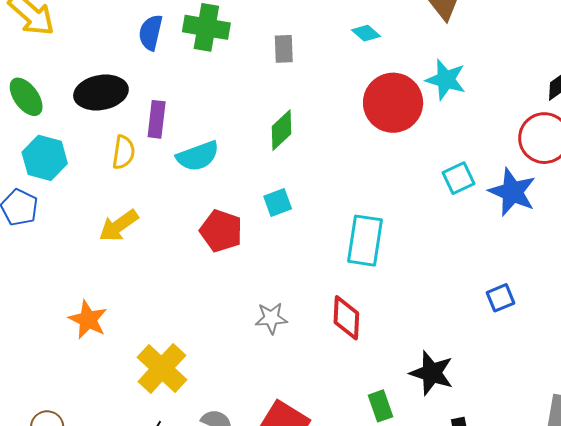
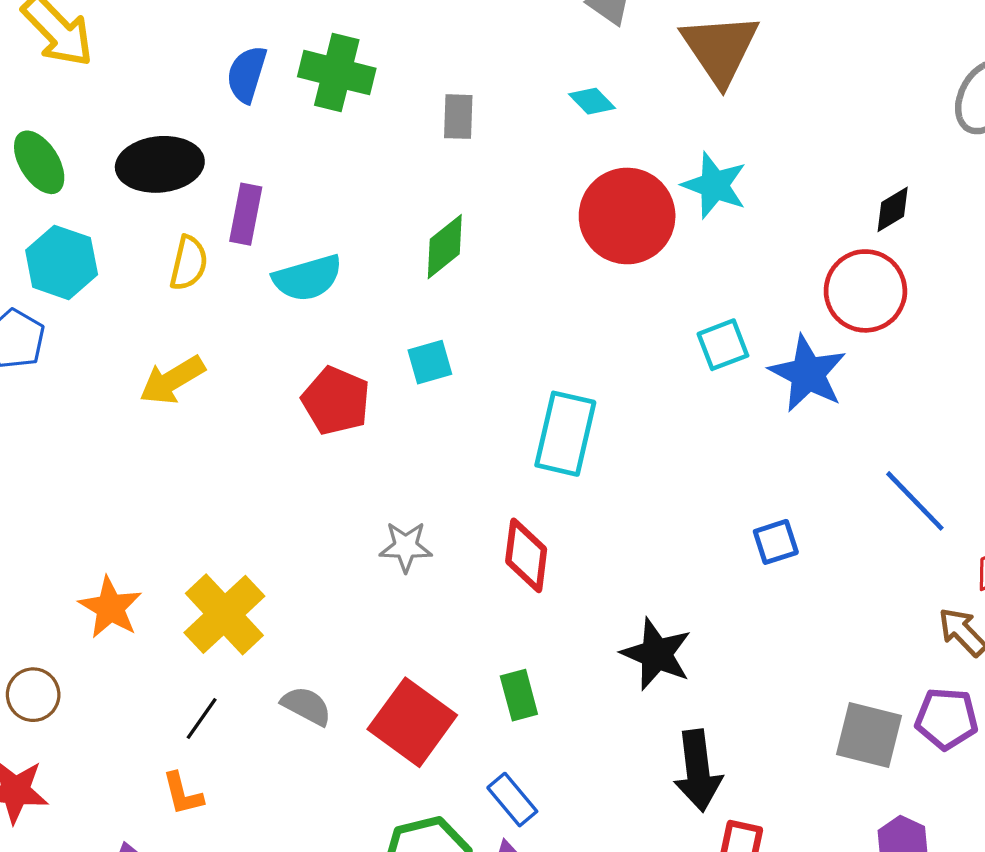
orange star: (88, 320) -> (110, 608), moved
green rectangle: (380, 406) -> (519, 695), moved

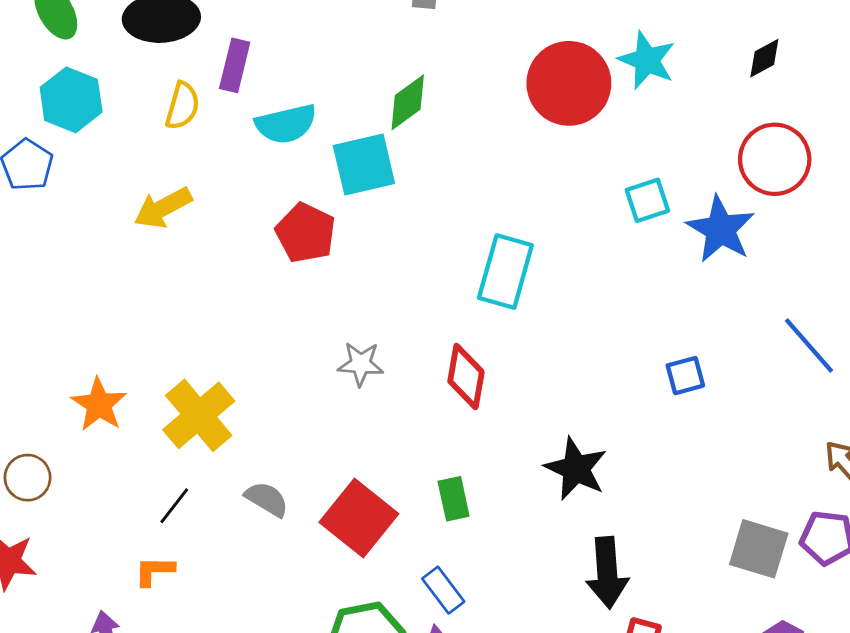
black diamond: (893, 209) -> (764, 58), moved
cyan square: (430, 362) -> (364, 165), moved, size x1.6
orange L-shape: (183, 794) -> (154, 571), turned 102

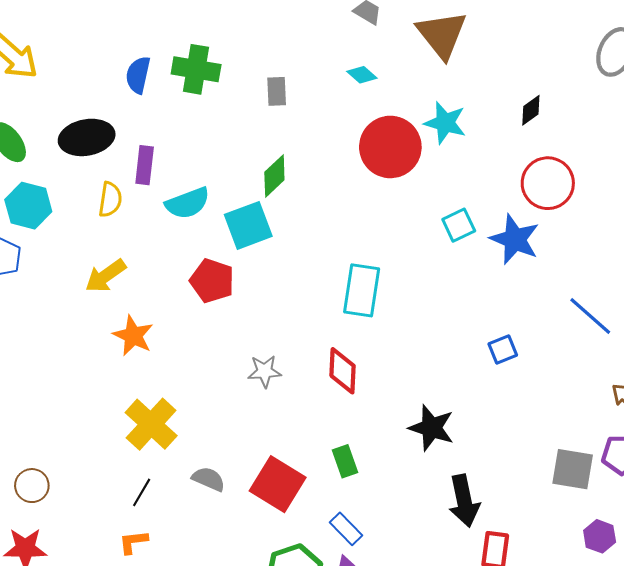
orange star: (99, 405) -> (133, 336), moved

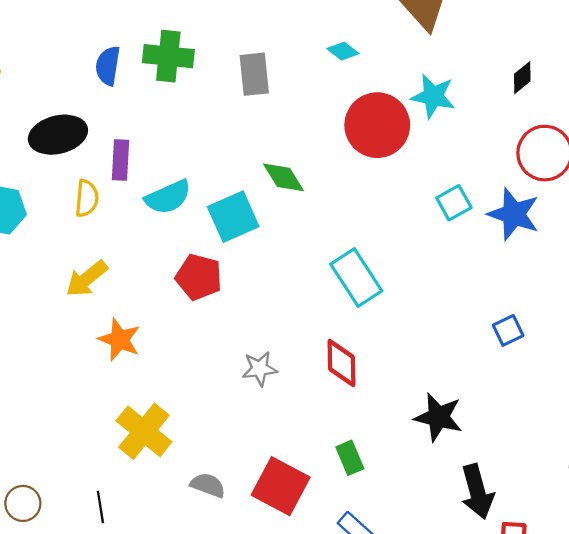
gray rectangle: (277, 91) -> (254, 74), size x1.4
green diamond: (274, 176) -> (283, 177), moved, turned -75
cyan rectangle: (362, 290) -> (356, 277), turned -38
black line: (142, 492) -> (100, 507), moved, turned -36

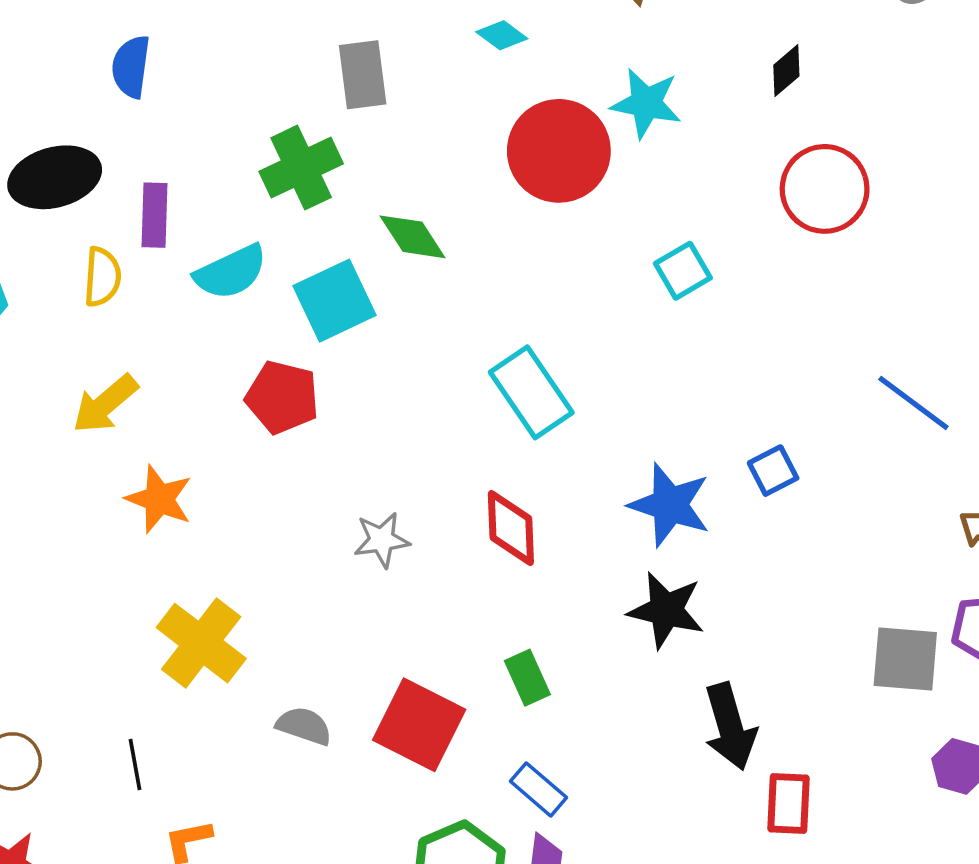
green cross: (168, 56) -> (301, 168), moved, turned -30
blue star: (514, 214) -> (670, 505), moved

